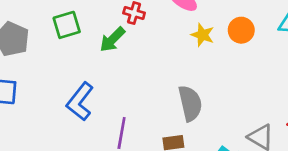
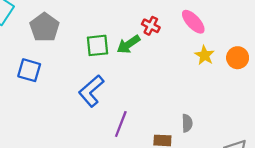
green square: (67, 25) -> (98, 45), moved
gray semicircle: (190, 103) -> (187, 123), moved, size x0.6

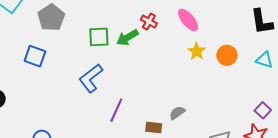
gray semicircle: (187, 123) -> (177, 113), turned -126

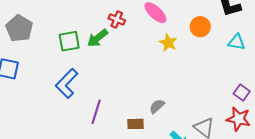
orange circle: (227, 55) -> (200, 27), moved

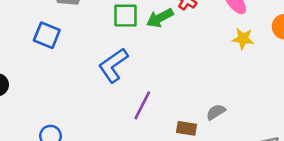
yellow star: (168, 43) -> (243, 39), turned -30

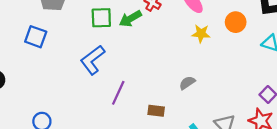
gray semicircle: (216, 112) -> (187, 83), moved

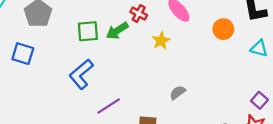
yellow star: (201, 34) -> (161, 41), moved, turned -30
purple line: (118, 93) -> (109, 106), turned 35

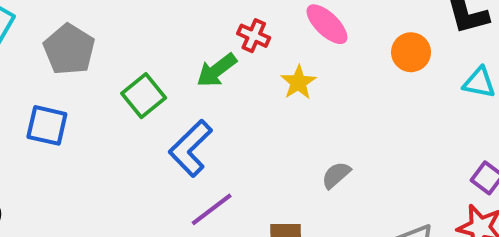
green square: (88, 31) -> (144, 96), moved, turned -30
blue L-shape: (81, 74) -> (190, 148), moved

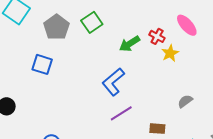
red cross: (254, 36) -> (157, 36), moved
green square: (144, 96) -> (92, 22), moved

